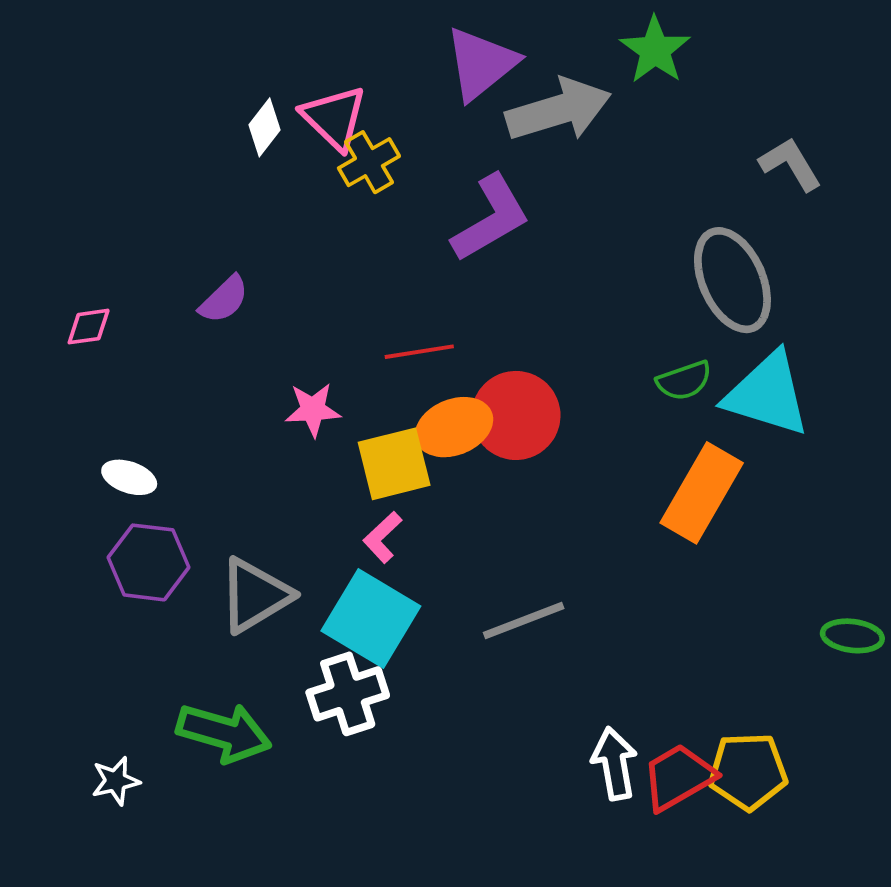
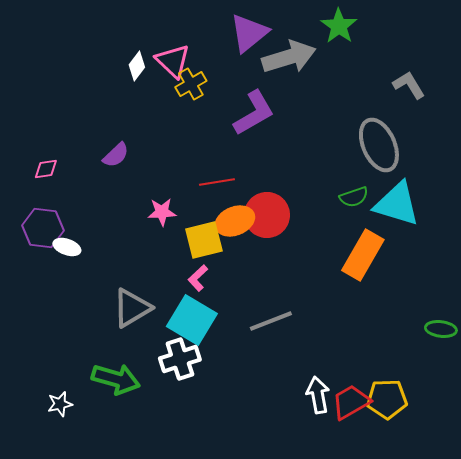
purple hexagon: (149, 562) -> (43, 228), moved

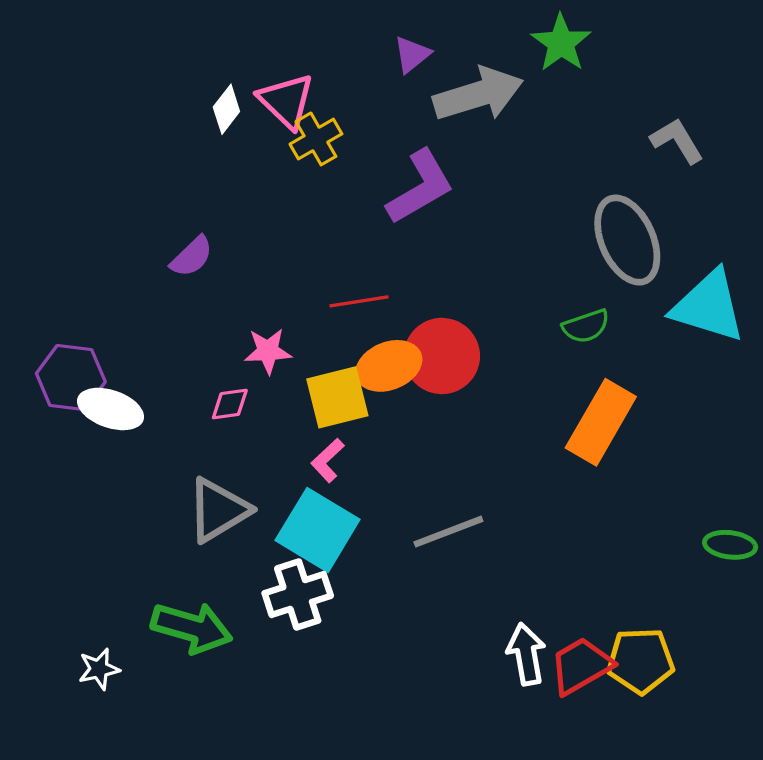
purple triangle: (249, 33) -> (412, 55), size x0.6
pink diamond: (46, 169) -> (230, 404), moved
cyan triangle: (397, 204) -> (708, 306), moved
white ellipse: (67, 247) -> (111, 409), size x1.4

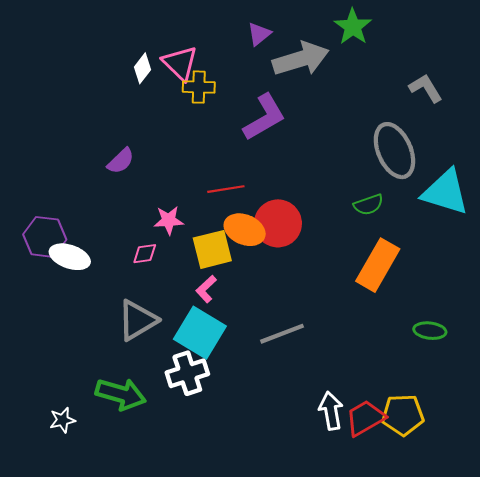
yellow cross: (316, 139) -> (199, 87), turned 32
orange ellipse: (389, 366) -> (245, 230), turned 45
green ellipse: (730, 545) -> (430, 331), moved

